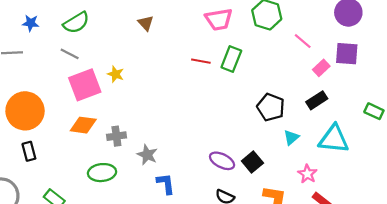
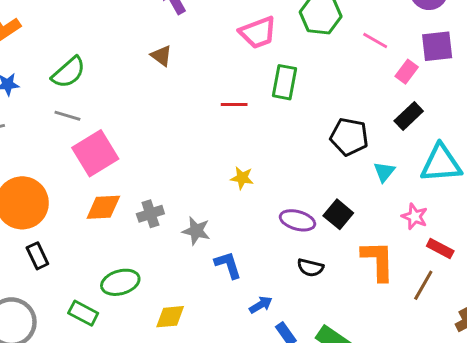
red line: (201, 61) -> (234, 105), moved
yellow star: (116, 74) -> (242, 178), moved
green ellipse: (102, 173) -> (120, 282), moved

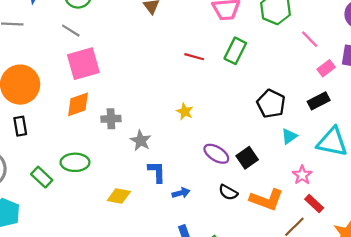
orange diamond: (103, 207) -> (78, 104), turned -32
orange L-shape: (378, 261) -> (266, 200), turned 96
black semicircle: (310, 268) -> (228, 192), moved
blue arrow: (261, 305) -> (181, 193), moved
yellow diamond: (170, 317) -> (119, 196), moved

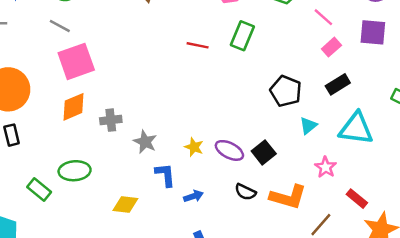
pink rectangle: (326, 68) -> (331, 47), moved
yellow star: (185, 112) -> (194, 147), moved
red rectangle: (314, 203) -> (357, 199), moved

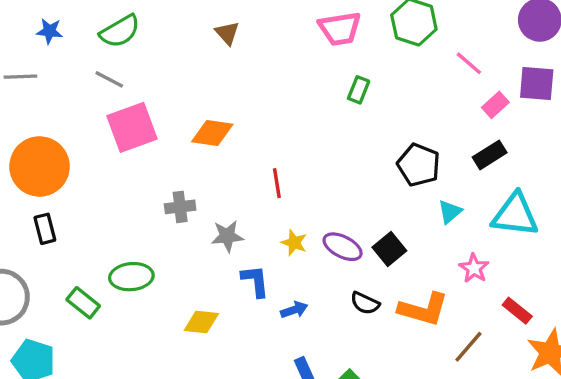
green rectangle: (242, 36) -> (359, 90), size x0.7
red line: (198, 45) -> (277, 183), moved, turned 70
pink rectangle: (331, 47) -> (495, 105), moved
orange diamond: (73, 107) -> (212, 133), moved, turned 32
gray star: (145, 142) -> (227, 236), turned -30

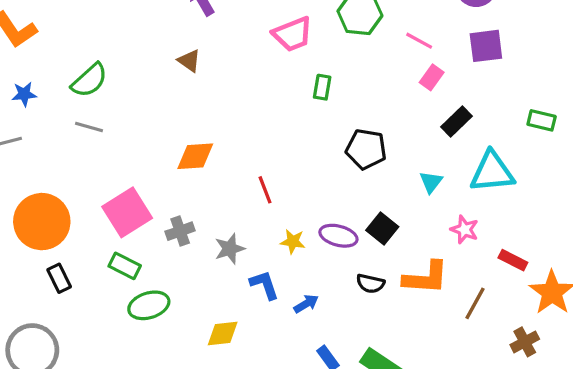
pink rectangle: (495, 105) -> (432, 77), moved
pink square: (132, 127) -> (127, 212), moved
black pentagon: (419, 165) -> (366, 149), moved
green rectangle: (83, 303) -> (125, 266), moved

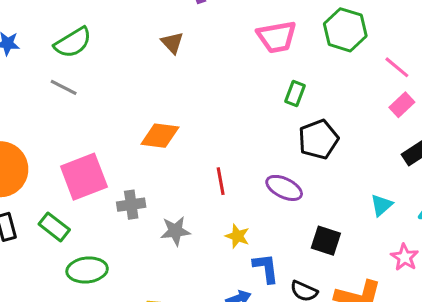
black pentagon: (366, 149) -> (318, 139), moved, turned 30
black square: (382, 229) -> (326, 241), turned -32
purple ellipse: (338, 236) -> (284, 188), moved
green rectangle: (125, 266) -> (54, 227), moved
blue L-shape: (264, 285) -> (266, 268), moved

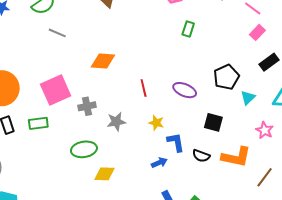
gray line: (64, 87) -> (57, 33), moved
black pentagon: (318, 139) -> (226, 77), moved
green rectangle: (54, 227) -> (38, 123), turned -42
green ellipse: (87, 270) -> (84, 149), moved

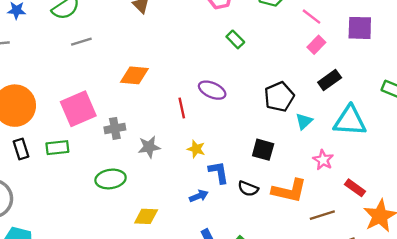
green rectangle: (188, 29) -> (235, 39), turned -63
gray line: (57, 33) -> (81, 42), turned -42
purple ellipse: (185, 90) -> (212, 90), moved
yellow diamond: (104, 174) -> (146, 216), moved
brown line: (265, 177) -> (322, 215), turned 35

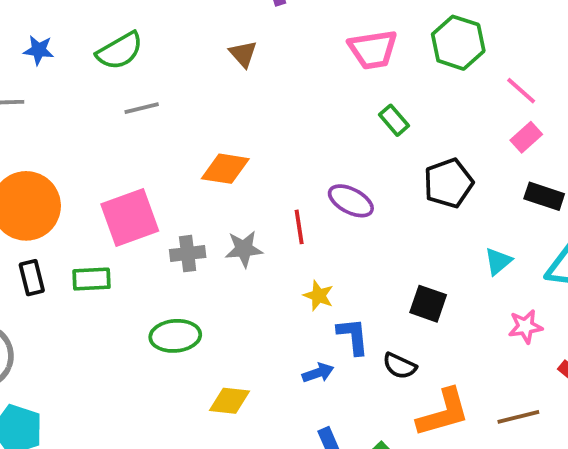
black rectangle: (330, 80) -> (544, 196), turned 50
black pentagon: (279, 97) -> (448, 183), moved
gray star: (149, 147) -> (244, 249), moved
pink star: (323, 160) -> (525, 326), turned 30
orange L-shape: (289, 191) -> (443, 413), moved, turned -32

